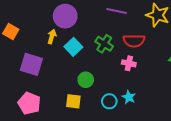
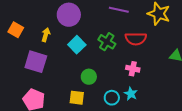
yellow arrow: (52, 37) -> (46, 35), moved
pink cross: (129, 63) -> (133, 69), moved

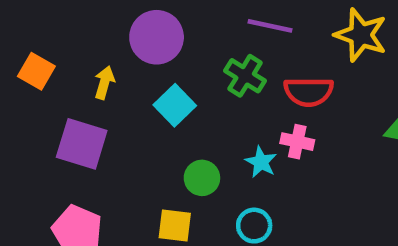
green cross: (107, 42) -> (245, 76), moved
pink cross: (133, 69) -> (297, 142), moved
cyan star: (131, 94) -> (261, 162), moved

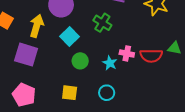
yellow arrow: (104, 83) -> (37, 26), size x1.5
red semicircle: (309, 92) -> (151, 56), moved
green circle: (202, 178) -> (80, 61), moved

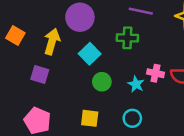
green cross: (102, 23) -> (127, 38), turned -30
purple square: (26, 55) -> (40, 74), size x0.7

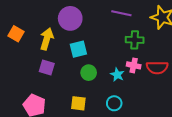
green cross: (127, 38) -> (135, 40), moved
cyan square: (90, 54) -> (78, 49), turned 30
purple square: (40, 74) -> (47, 67), moved

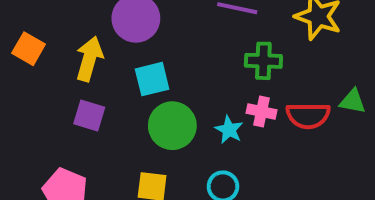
green circle: (89, 73) -> (172, 126), size x1.5

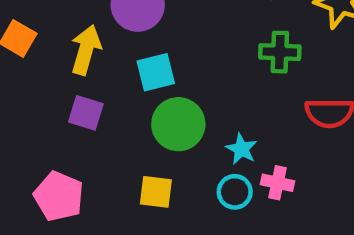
pink cross: (261, 111) -> (278, 183), moved
cyan star: (229, 130) -> (241, 149), moved

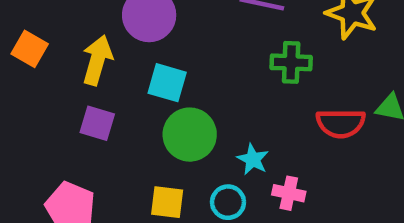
cyan square: (156, 72) -> (167, 83), turned 30
cyan circle: (235, 192) -> (228, 202), moved

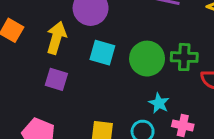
green cross: (291, 62) -> (184, 57), moved
green circle: (190, 135) -> (147, 59), moved

